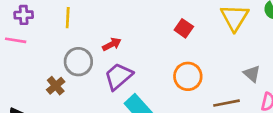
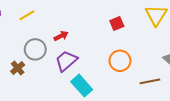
yellow line: (68, 18) -> (27, 15), turned 56
red square: (184, 28) -> (117, 24), turned 32

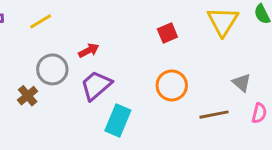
cyan rectangle: (82, 86) -> (118, 120), turned 65

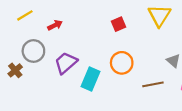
red arrow: (89, 50) -> (55, 25), moved
cyan rectangle: (118, 120) -> (91, 79), moved

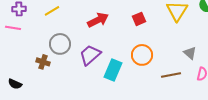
red arrow: (55, 25) -> (98, 20), moved, size x1.5
brown cross: (15, 70) -> (43, 62), turned -32

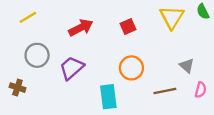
brown cross: (43, 62) -> (17, 88), moved
cyan rectangle: (113, 70) -> (108, 97), moved, turned -30

